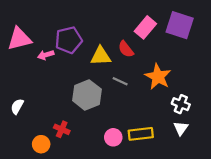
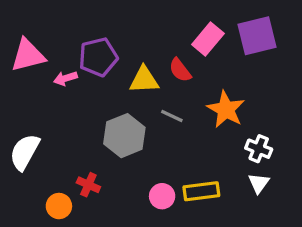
purple square: (180, 25) -> (257, 36), turned -32
white semicircle: (17, 106) -> (25, 152), size x1.6

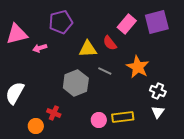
purple pentagon: (98, 57) -> (61, 22), moved

